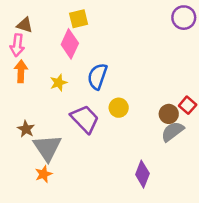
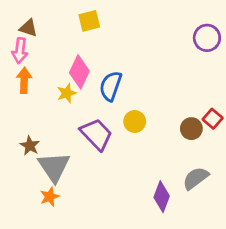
purple circle: (184, 18) -> (207, 38), moved
pink diamond: (70, 44) -> (79, 72), moved
gray semicircle: (172, 131) -> (196, 178), moved

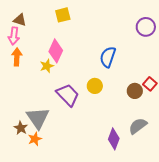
blue semicircle: (111, 86) -> (108, 57), moved
brown star: (30, 146) -> (21, 128), moved

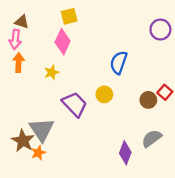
pink diamond: (56, 51) -> (63, 42), moved
brown star: (21, 128) -> (23, 141), size x1.5

